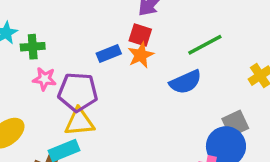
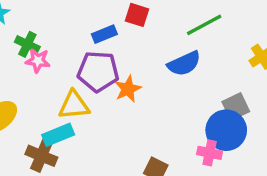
green cross: (33, 47) -> (27, 44), moved, turned 30
orange star: (141, 55) -> (128, 89), moved
purple pentagon: (78, 92) -> (98, 71), moved

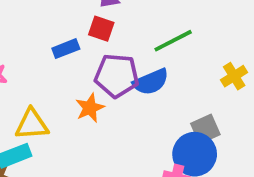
purple pentagon: (98, 71) -> (117, 76), moved

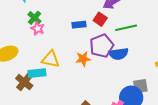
green line: (173, 41) -> (126, 28), moved
purple pentagon: (117, 76) -> (102, 46), turned 30

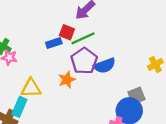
red square: (100, 19) -> (67, 32), moved
green line: (126, 28) -> (83, 38), moved
cyan rectangle: (37, 73) -> (19, 107), turned -48

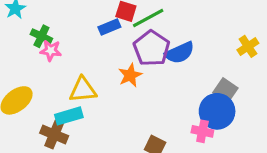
gray square: (136, 96) -> (225, 90), turned -30
cyan rectangle: (19, 107) -> (69, 116), turned 54

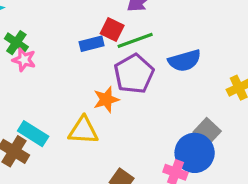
blue semicircle: (180, 53) -> (185, 61), moved
yellow triangle: (83, 90) -> (83, 130), moved
cyan rectangle: (69, 116) -> (33, 134), turned 40

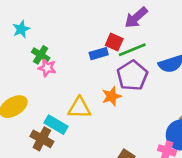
yellow triangle: (83, 130) -> (79, 108), moved

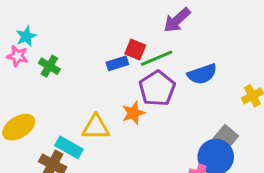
purple arrow: (136, 17) -> (177, 20), moved
pink star: (47, 68) -> (17, 56), moved

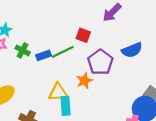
green line: (157, 58) -> (63, 52), moved
blue rectangle: (117, 63) -> (44, 55), moved
cyan rectangle: (69, 147) -> (66, 106), moved, turned 60

